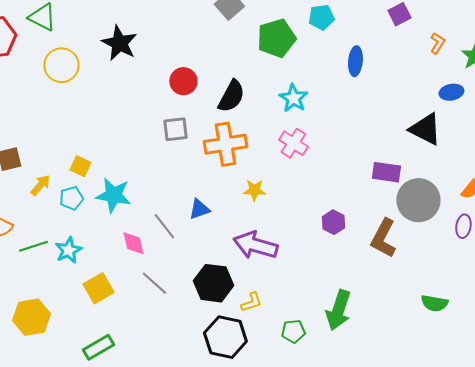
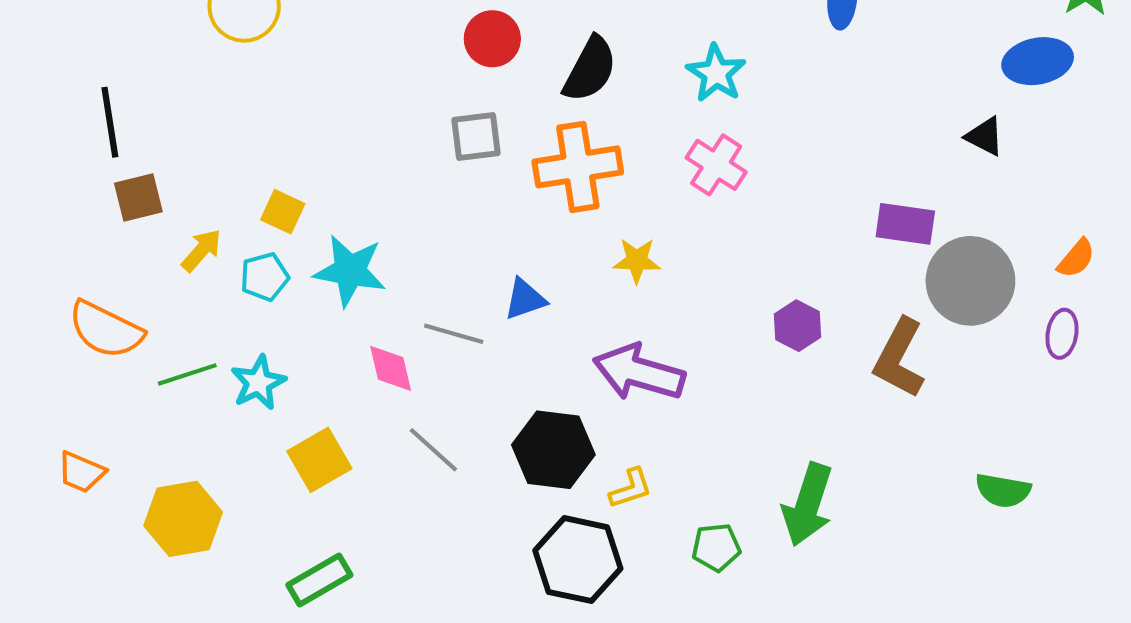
blue ellipse: (451, 92) -> (1038, 61), size x1.4
black triangle: (425, 129) -> (985, 136), size x0.6
gray line: (164, 226) -> (454, 334), turned -36

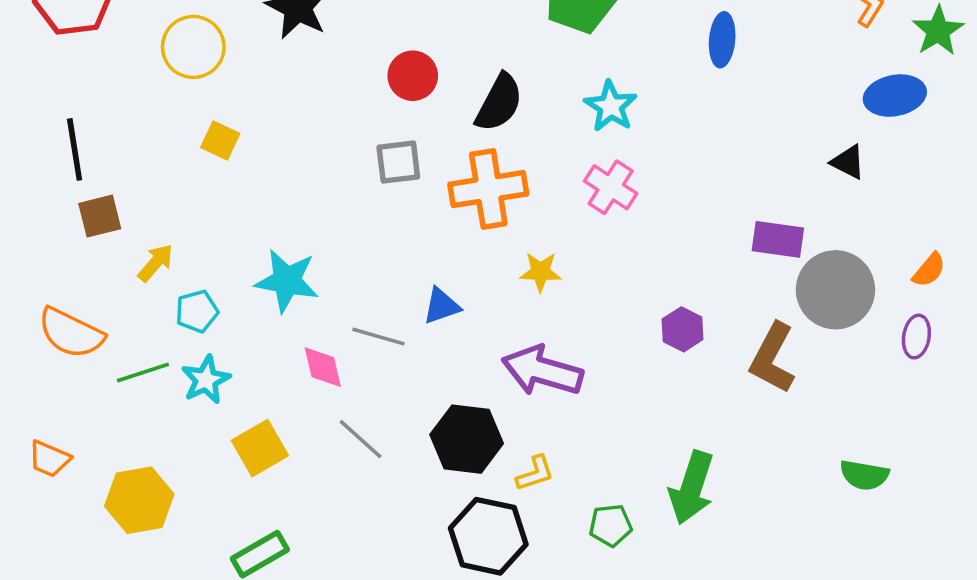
yellow square: (283, 212) -> (220, 140), moved
cyan pentagon: (264, 277) -> (197, 311), moved

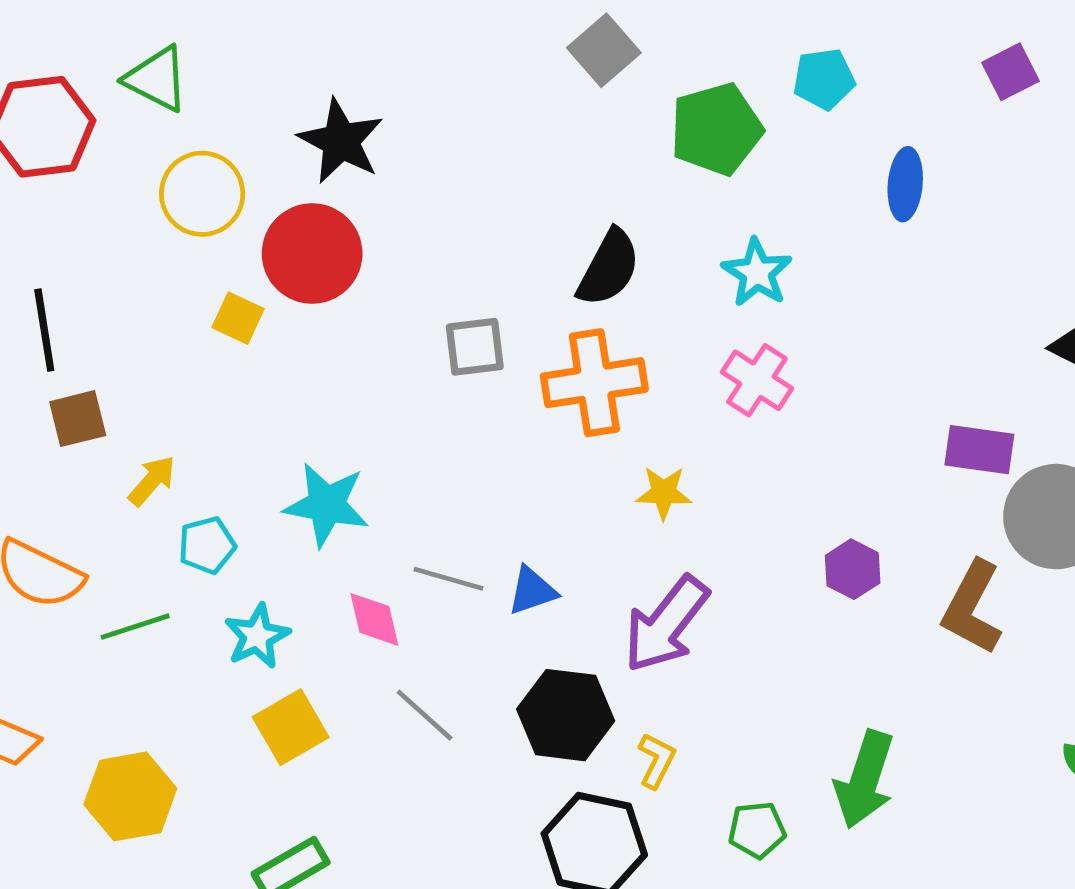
red circle: (413, 76) -> (312, 254), moved, size x1.5
blue triangle: (442, 306) -> (532, 591), moved
purple arrow: (542, 371) -> (666, 624), turned -68
cyan star: (206, 380) -> (257, 636), moved
yellow L-shape: (535, 473) -> (657, 761), turned -45

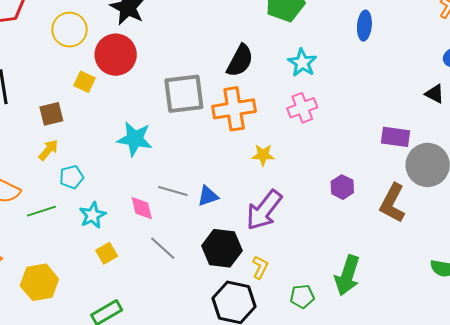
gray square: (475, 347) -> (184, 94), size x1.6
pink cross: (757, 380) -> (302, 108), turned 36
brown square: (78, 419) -> (51, 114), moved
cyan star: (326, 505) -> (135, 139), moved
yellow square: (291, 727) -> (107, 253), size x0.7

